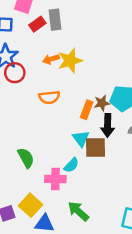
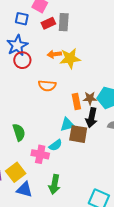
orange rectangle: (87, 110) -> (76, 102), turned -42
cyan triangle: (81, 139) -> (67, 125), turned 42
green arrow: (78, 211) -> (54, 184), turned -132

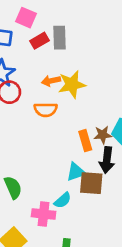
orange semicircle: (47, 86) -> (46, 110), moved

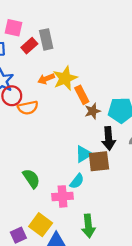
orange semicircle: (46, 110) -> (28, 108), moved
brown star: (103, 135) -> (93, 111), moved
orange rectangle: (85, 141) -> (82, 95), moved

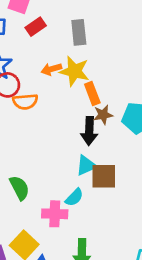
gray rectangle: (46, 39) -> (79, 32), moved
yellow star: (65, 78) -> (74, 71), turned 30
black arrow: (109, 138) -> (89, 131), moved

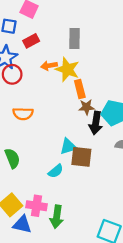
red rectangle: (36, 27) -> (31, 41), moved
orange semicircle: (25, 102) -> (23, 114), moved
black arrow: (89, 131) -> (96, 123), moved
pink cross: (55, 214) -> (37, 206), moved

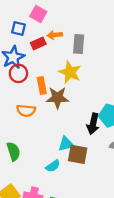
orange arrow: (49, 66) -> (55, 35), moved
orange rectangle: (80, 89) -> (42, 86), moved
brown star: (86, 107) -> (57, 98), moved, size x1.5

